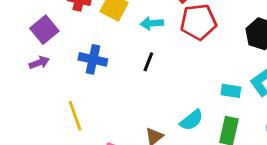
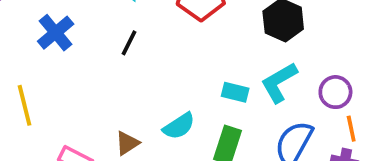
blue cross: (93, 59) -> (56, 33), turned 32

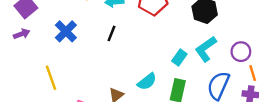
cyan rectangle: (235, 92) -> (179, 57), turned -63

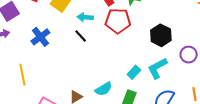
black line: (111, 33) -> (81, 36), moved, turned -72
purple circle: (241, 52) -> (189, 55), moved

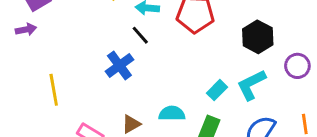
blue cross: (40, 37) -> (119, 65), moved
cyan semicircle: (104, 89) -> (172, 113), turned -150

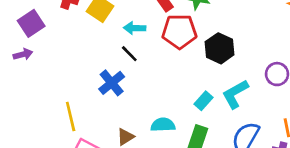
black hexagon: (258, 37) -> (220, 48), moved
yellow line: (54, 90) -> (71, 117), moved

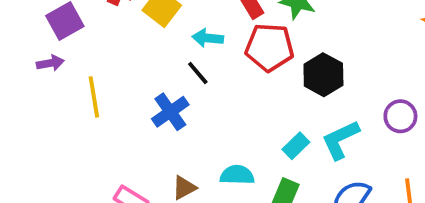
yellow line: (71, 117) -> (94, 97), moved

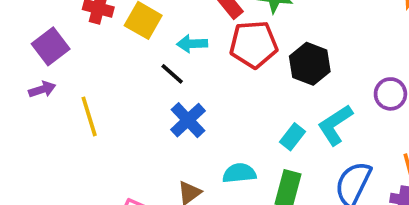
black line: (198, 73) -> (172, 74), moved
blue cross: (170, 112) -> (188, 120), moved

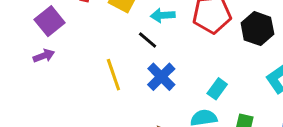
yellow line: (89, 116) -> (113, 75), moved
cyan rectangle: (293, 137) -> (217, 89), moved

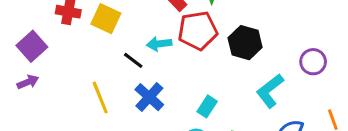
cyan arrow: (163, 15) -> (159, 44), moved

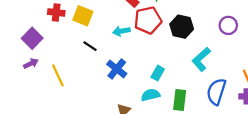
black line: (133, 60) -> (90, 46), moved
purple circle: (313, 62) -> (228, 25), moved
yellow line: (100, 98) -> (58, 75), moved

